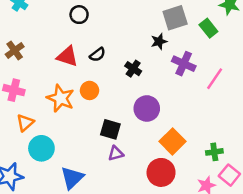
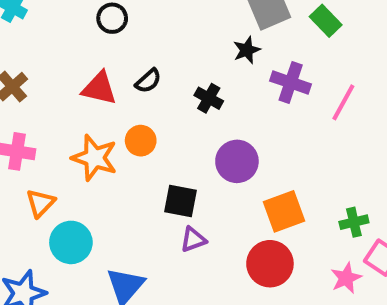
orange square: (172, 141) -> (284, 211), turned 30

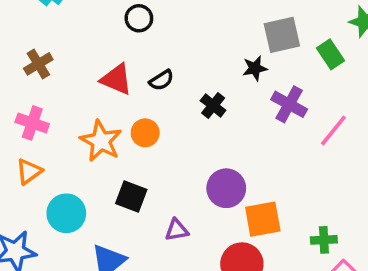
purple circle: (237, 161) -> (226, 188), moved
black square: (181, 201) -> (131, 197), moved
orange triangle: (40, 203) -> (29, 171), moved

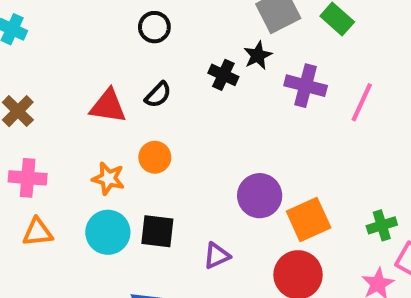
black circle: (139, 18) -> (154, 27), moved
black cross: (213, 106) -> (223, 75), moved
orange star: (101, 141) -> (108, 178), size x0.7
orange triangle: (29, 171) -> (38, 232), turned 44
cyan circle: (66, 213) -> (108, 232), moved

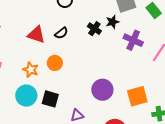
orange square: (309, 220) -> (137, 96), moved

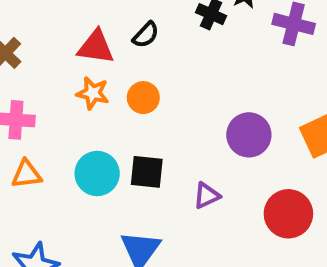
orange star: (31, 70) -> (93, 93), moved

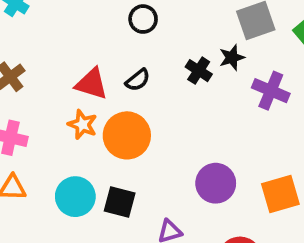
orange circle: (143, 98) -> (127, 135), size x1.6

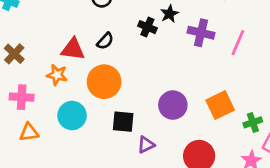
orange star: (82, 125) -> (57, 75), moved
cyan circle: (75, 197) -> (72, 116), moved
black square: (120, 202) -> (123, 122), moved

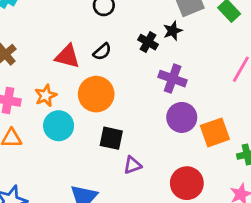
purple cross: (201, 33) -> (173, 79), moved
orange star: (57, 75) -> (46, 96), moved, turned 30
purple circle: (173, 105) -> (182, 117), moved

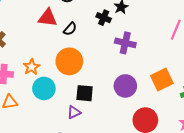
red triangle: (67, 56) -> (48, 18), moved
purple circle: (182, 117) -> (125, 86), moved
purple triangle: (132, 165) -> (74, 112), moved

